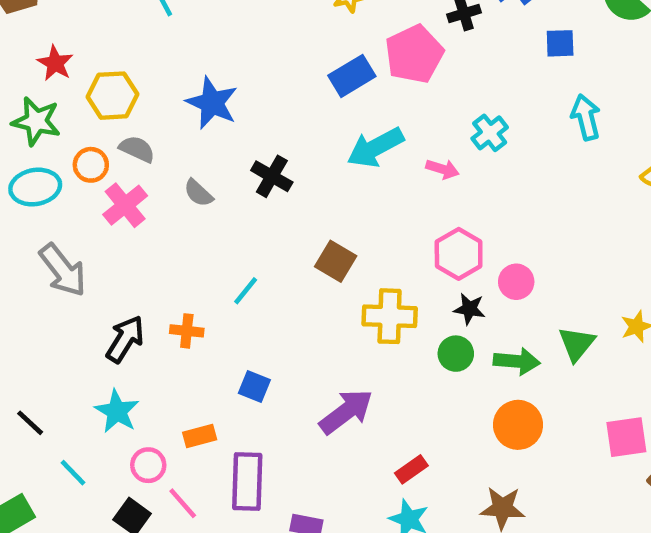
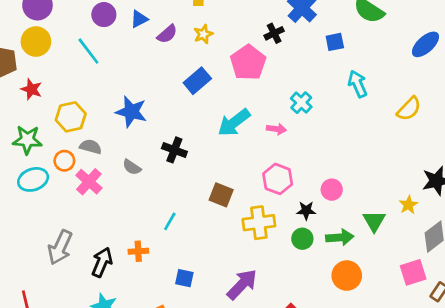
red star: (55, 63) -> (31, 89), moved
blue rectangle: (352, 76) -> (197, 81), moved
pink hexagon: (459, 254) -> (278, 179), moved
gray arrow: (63, 270) -> (60, 247), moved, turned 72

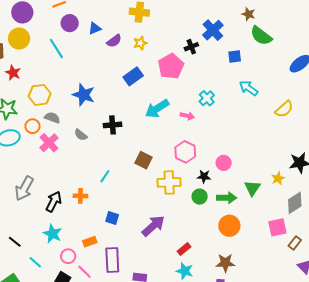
cyan arrow: (358, 84) -> (249, 88), turned -36
black cross: (174, 150) -> (112, 125), turned -30

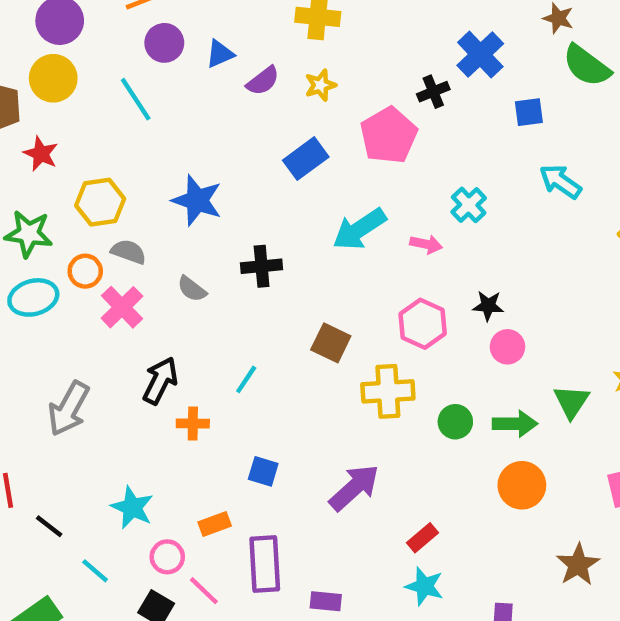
black star: (204, 176) -> (488, 306), moved
black arrow: (54, 202) -> (160, 381), moved
brown star: (225, 263) -> (578, 565), moved, turned -30

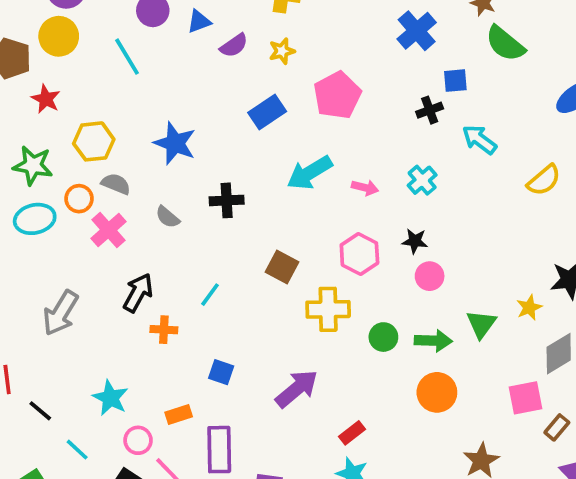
black cross: (433, 92) -> (430, 110), moved
cyan cross: (469, 205) -> (422, 180), moved

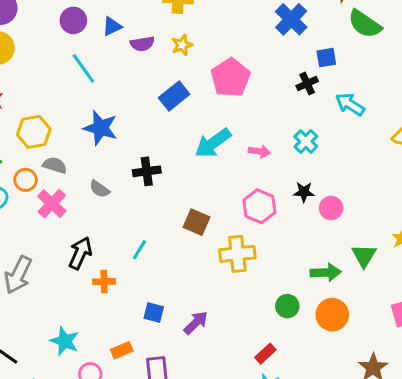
purple semicircle: (234, 45) -> (142, 44), turned 30
cyan line: (127, 57) -> (83, 68), moved
pink circle: (430, 276) -> (331, 208), moved
green circle: (383, 337) -> (287, 306), moved
purple arrow: (297, 389) -> (196, 323), moved, size x0.7

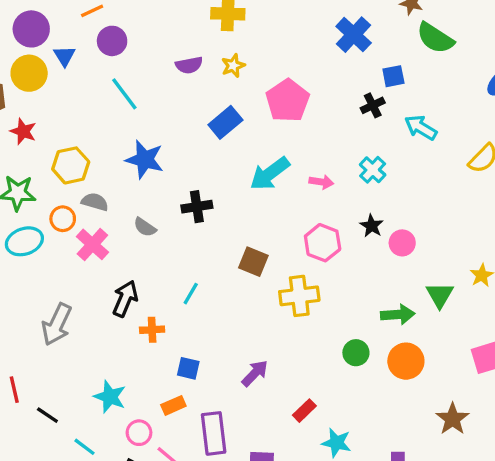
blue triangle: (112, 26) -> (65, 56), moved, turned -35
black star: (304, 192) -> (372, 226), turned 30
blue square: (154, 313) -> (188, 368), moved
red rectangle: (265, 354) -> (304, 411), moved

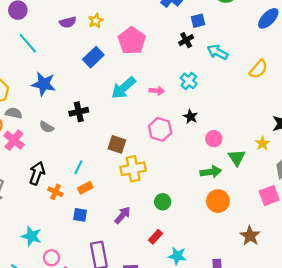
pink circle: (402, 243) -> (214, 139), moved
yellow cross: (299, 296) -> (133, 169), moved
orange cross: (152, 330) -> (55, 192), turned 32
green circle: (356, 353) -> (163, 202), moved
orange rectangle: (173, 405) -> (85, 188), moved

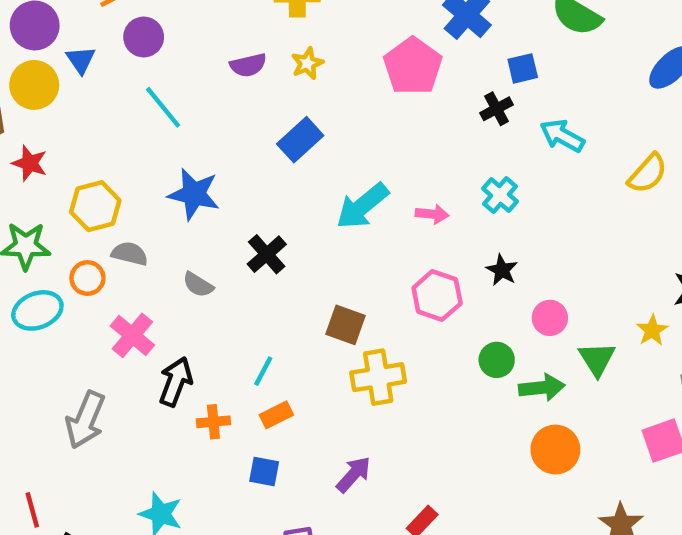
pink pentagon: (132, 41) -> (413, 66), moved
black cross: (79, 112) -> (267, 254), turned -30
pink cross: (14, 140) -> (132, 335), moved
orange cross: (55, 192) -> (213, 422), turned -32
green circle: (163, 202) -> (497, 360), moved

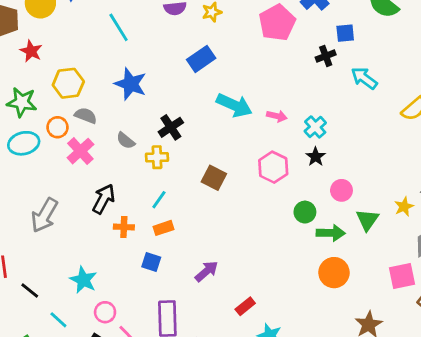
cyan cross: (500, 195) -> (315, 127), moved
cyan arrow: (362, 206) -> (234, 105), turned -124
pink cross: (132, 335) -> (80, 151), moved
yellow cross: (378, 377) -> (157, 157), moved, size x0.7

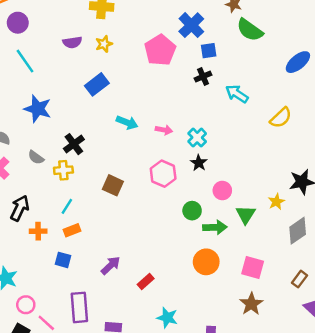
blue square: (345, 33) -> (209, 51), moved
cyan arrow: (234, 105) -> (127, 123), size x0.7
orange circle: (334, 273) -> (206, 262), moved
pink square: (402, 276) -> (253, 267), moved, turned 30
red rectangle: (245, 306) -> (146, 281), moved

